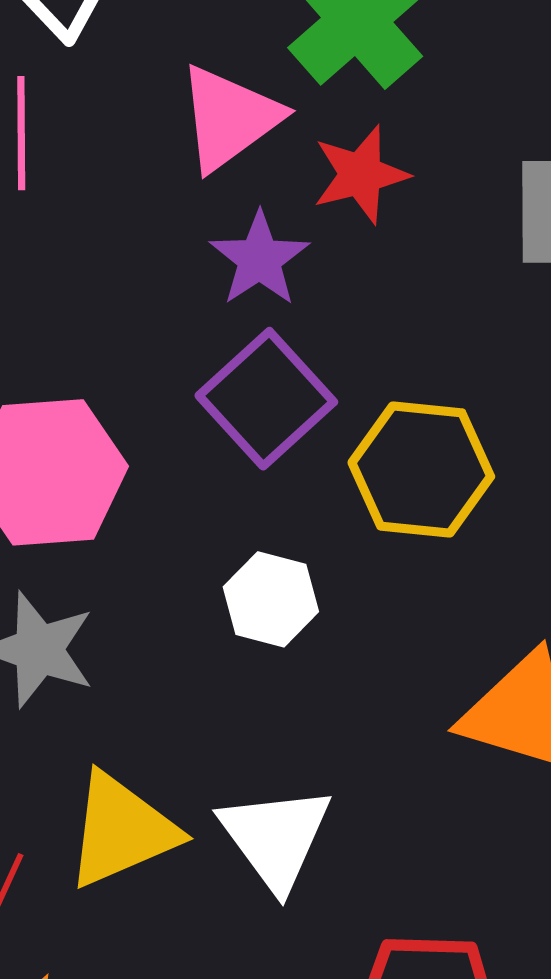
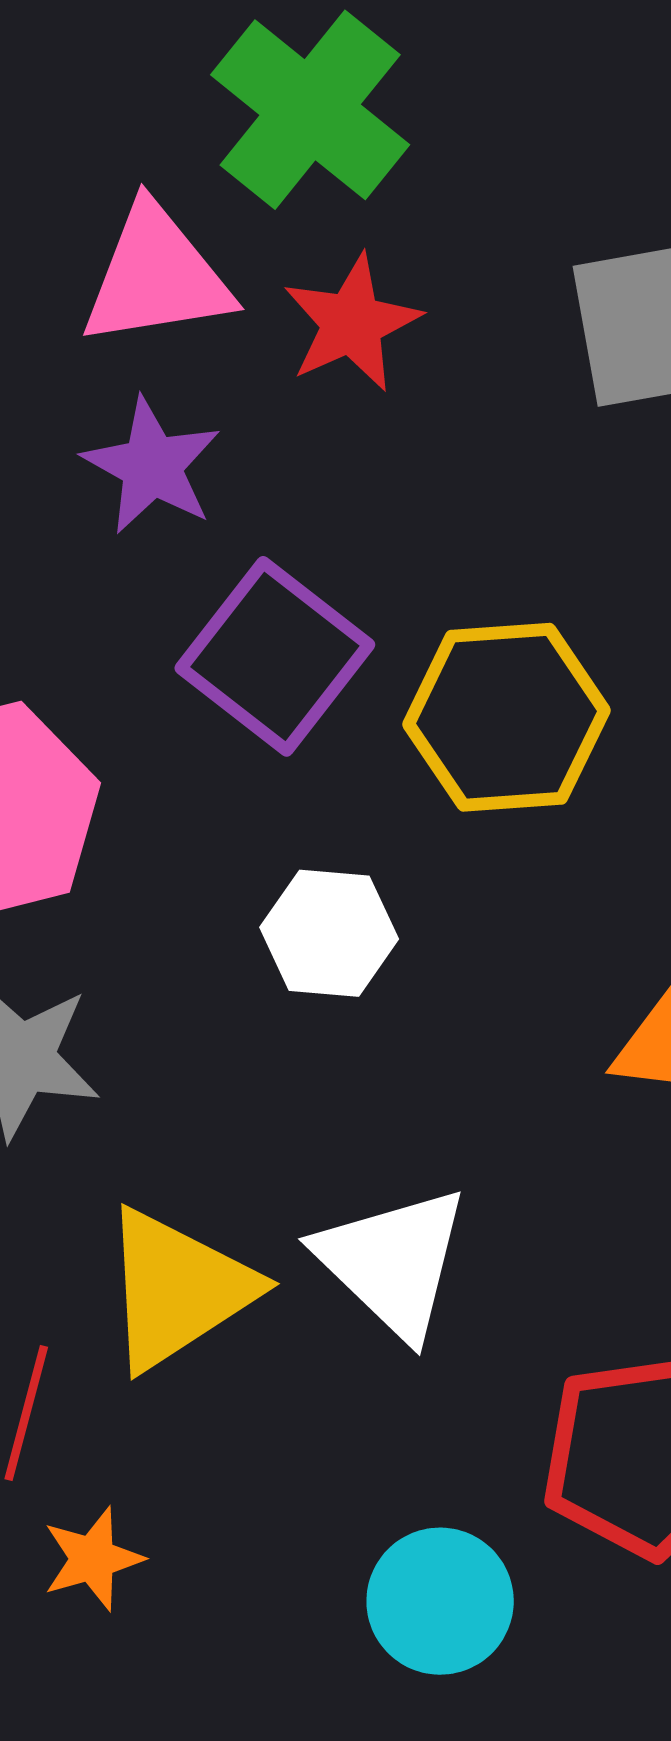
pink triangle: (229, 118) -> (156, 276), turned 37
purple star: (259, 259) -> (152, 466), moved

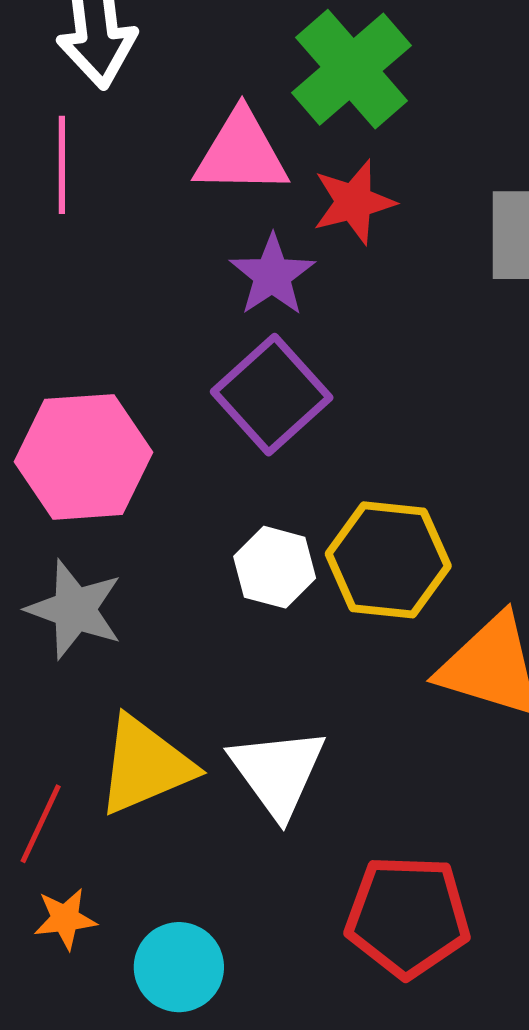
purple star: (152, 466) -> (272, 275), moved
yellow hexagon: (506, 717) -> (388, 560), moved
cyan circle: (440, 1601) -> (179, 967), moved

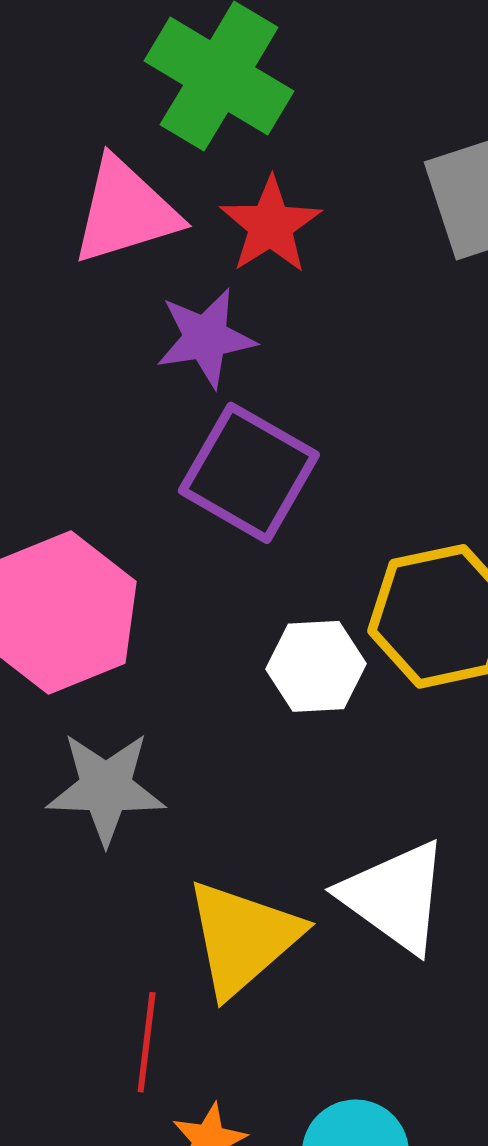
purple star: (272, 275) -> (206, 338), turned -30

